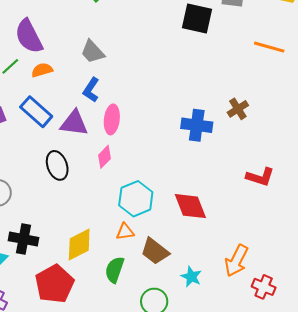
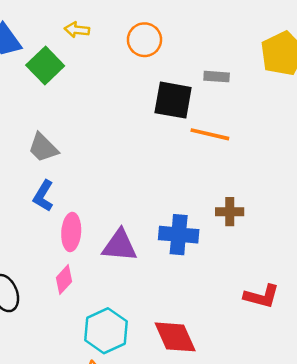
orange line: (269, 47) -> (210, 134), moved
brown cross: (238, 109) -> (230, 212), turned 35
purple triangle: (74, 123) -> (120, 246), moved

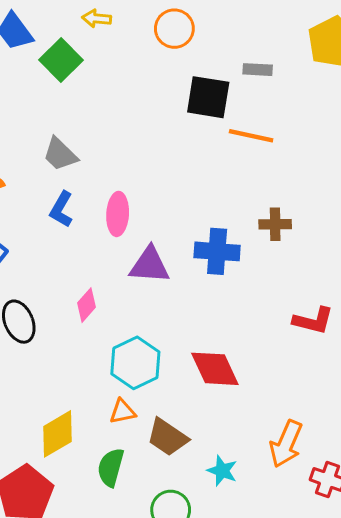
pink ellipse: (71, 232) -> (118, 214), moved

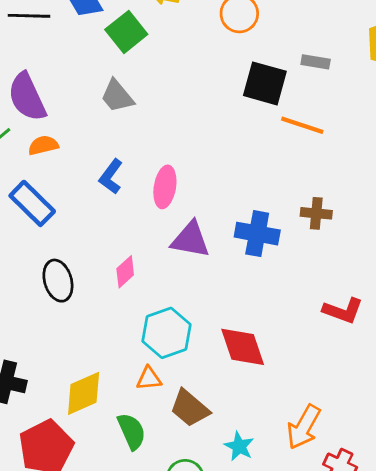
gray trapezoid: (60, 154) -> (117, 96), moved
green semicircle: (111, 467) -> (132, 431), turned 135

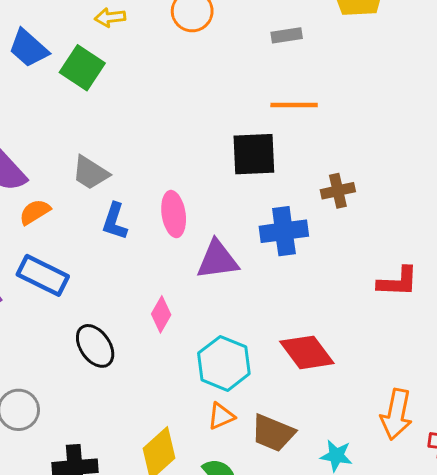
black square: (265, 83) -> (254, 154), moved
gray trapezoid: (117, 96) -> (90, 173), moved

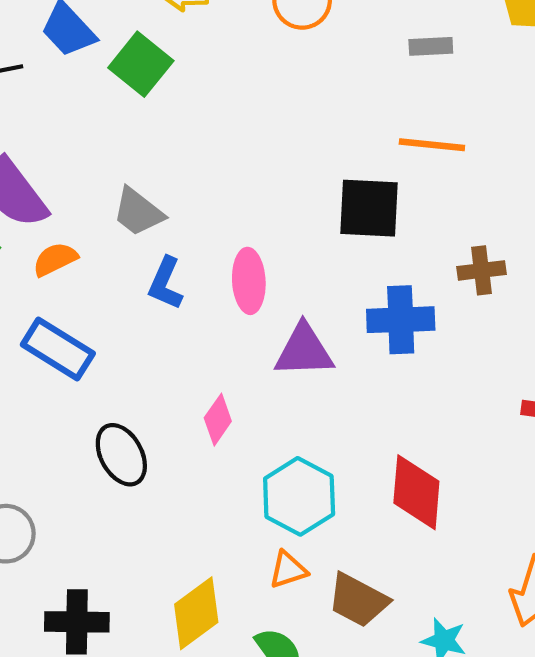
red diamond: (307, 352) -> (416, 492), turned 36

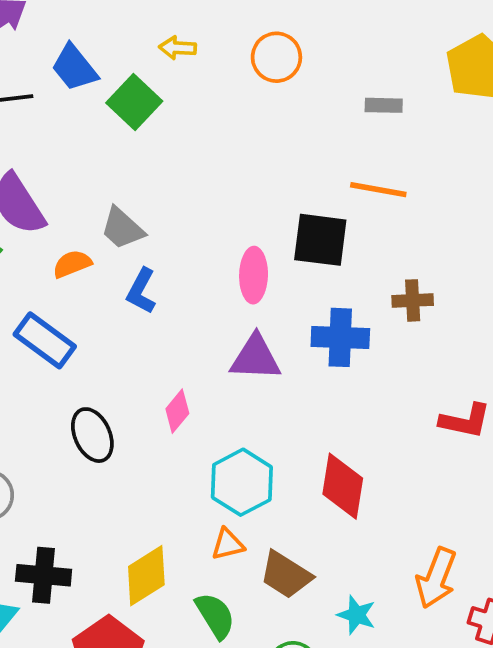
orange semicircle: (55, 259) -> (72, 264), moved
pink ellipse: (249, 281) -> (254, 275), moved

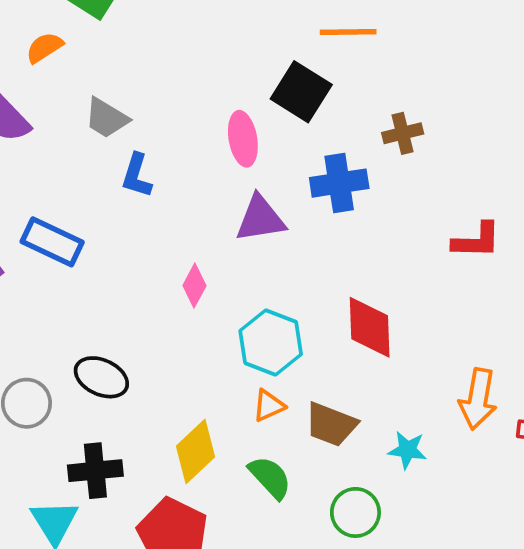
black square: (320, 240) -> (301, 92), turned 36
orange semicircle: (72, 264) -> (44, 48), moved
black ellipse: (92, 435) -> (101, 377), moved, turned -30

